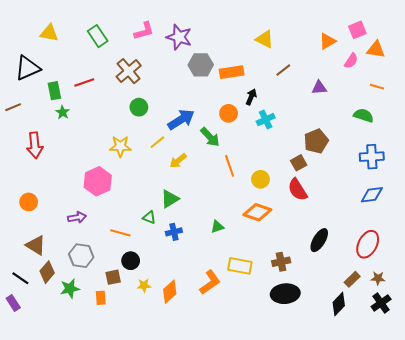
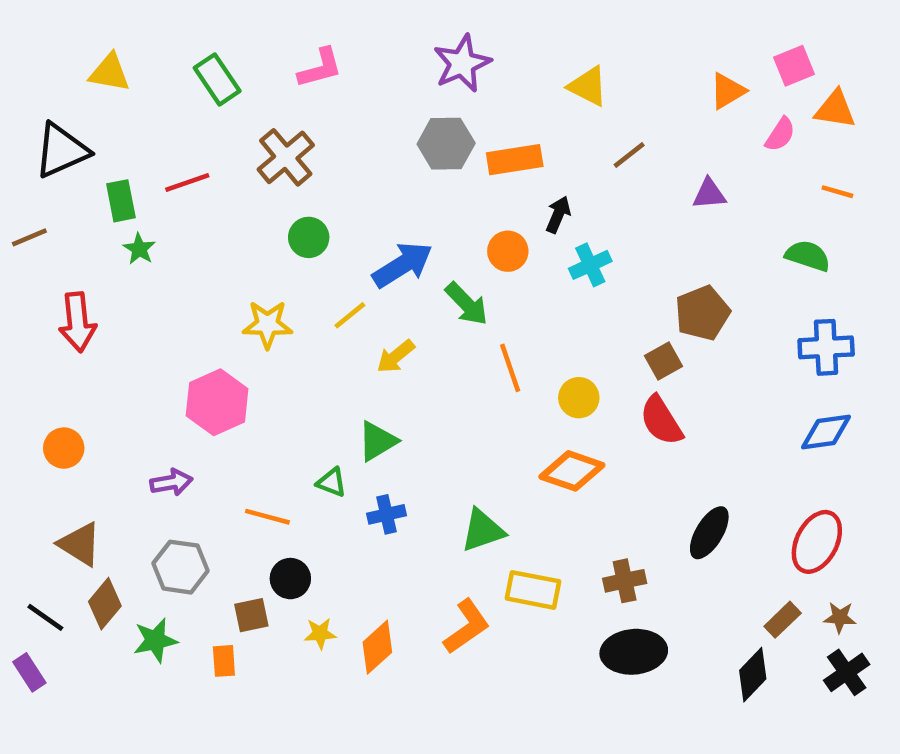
purple star: (179, 37) -> (462, 63), moved, turned 30
green triangle: (217, 227) -> (483, 530), moved, size x1.5

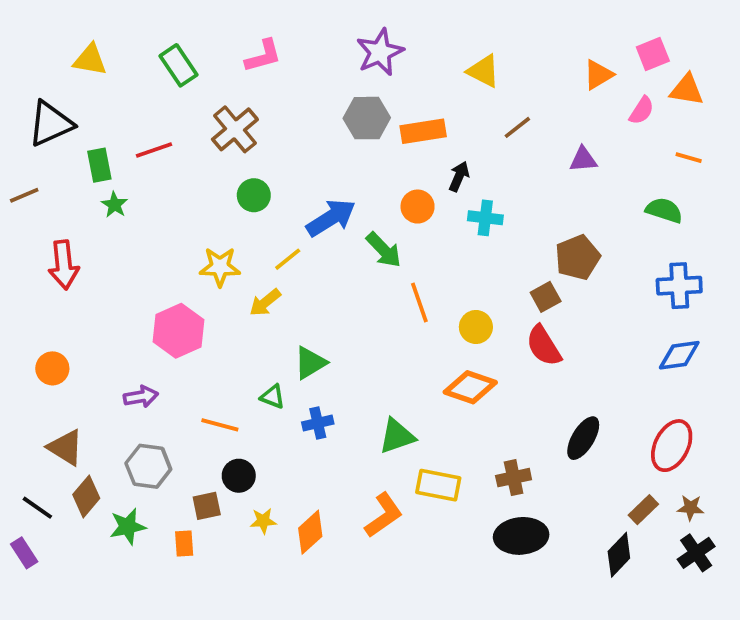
cyan cross: (590, 265) -> (485, 218), turned 32
yellow arrow: (396, 356) -> (265, 303), moved

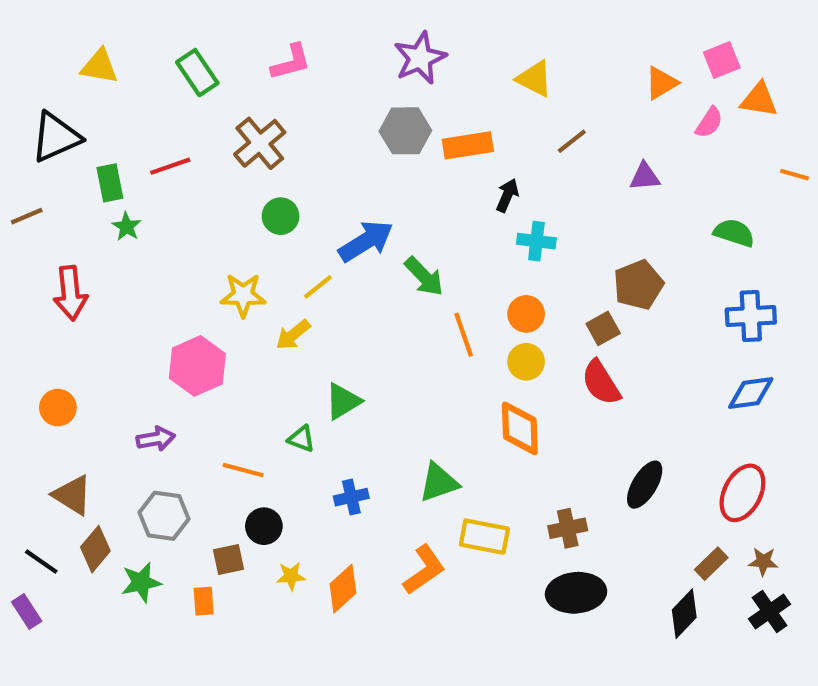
orange line: (689, 158) -> (794, 175), moved
orange circle: (418, 207) -> (526, 314), moved
orange diamond: (470, 387) -> (520, 428), turned 69
blue cross: (318, 423) -> (351, 497), moved

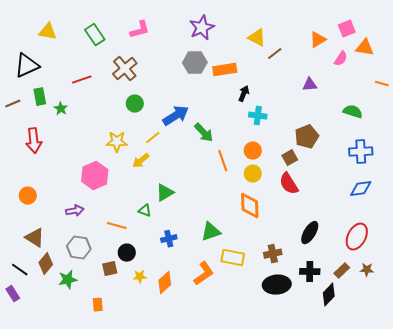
brown line: (572, 141) -> (275, 54), moved
green rectangle: (110, 183) -> (40, 97), moved
orange rectangle: (204, 601) -> (98, 305), moved
black cross: (770, 611) -> (310, 272), moved, turned 36

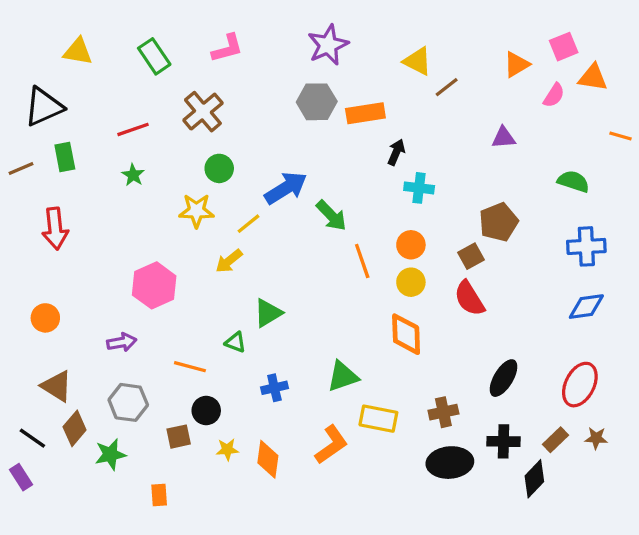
green star: (61, 109) -> (133, 175), moved
yellow star: (117, 142) -> (196, 211), moved
orange diamond: (165, 283) -> (268, 459), turned -40

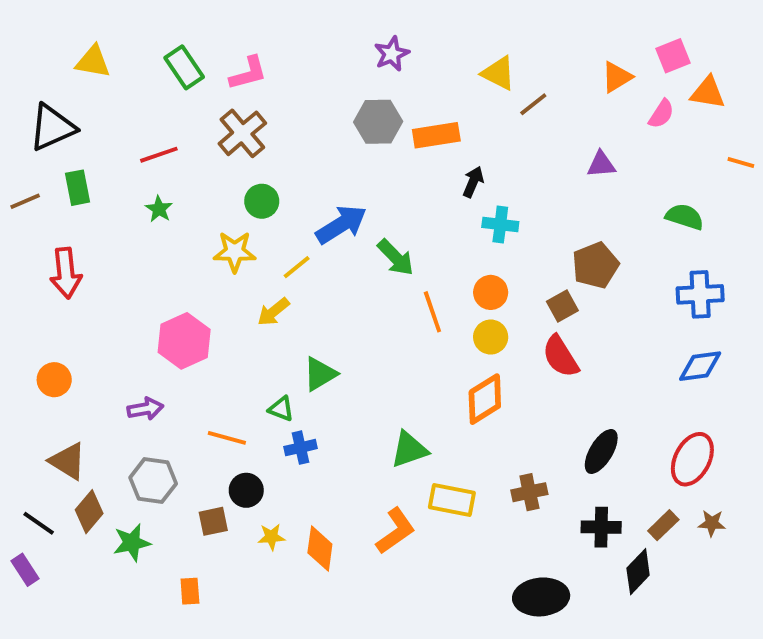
purple star: (328, 45) -> (392, 54), size x0.7
pink L-shape: (227, 48) -> (248, 73), moved
orange diamond: (406, 334) -> (485, 399), turned 60
blue cross: (274, 388) -> (301, 448), moved
black ellipse: (450, 463) -> (541, 597), moved

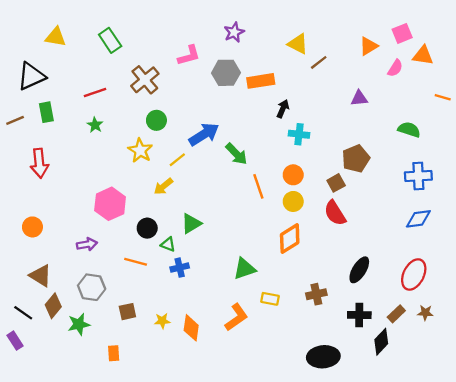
pink L-shape: (248, 73) -> (189, 55), moved
yellow star: (235, 252) -> (140, 150), turned 30
black circle: (246, 490) -> (147, 228), moved
yellow rectangle: (452, 500) -> (270, 299), size x0.7

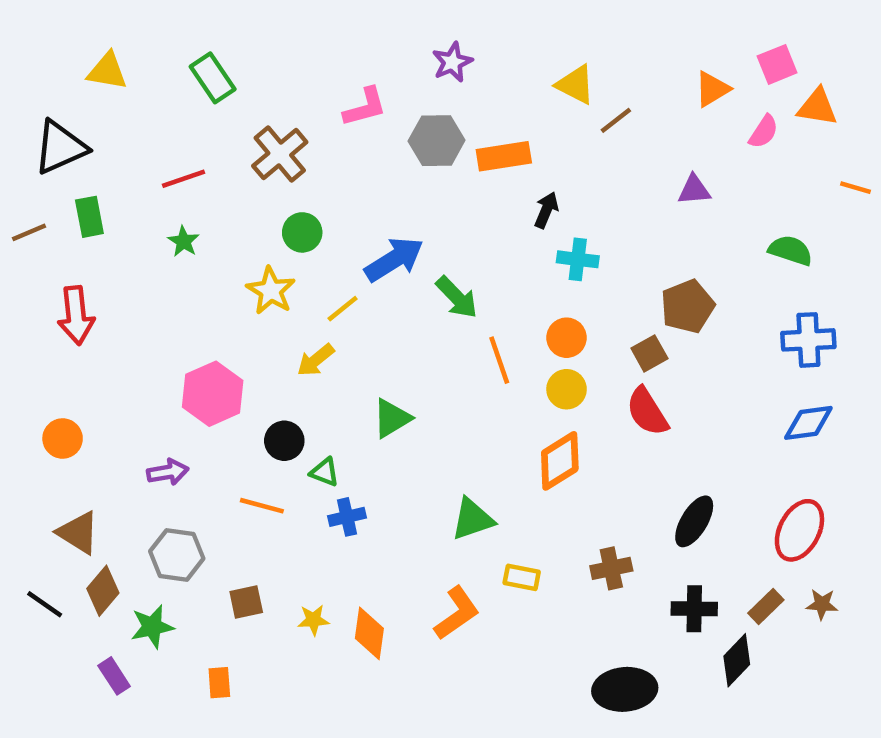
green triangle: (191, 223) -> (392, 418), moved
purple rectangle: (15, 341) -> (114, 676), moved

